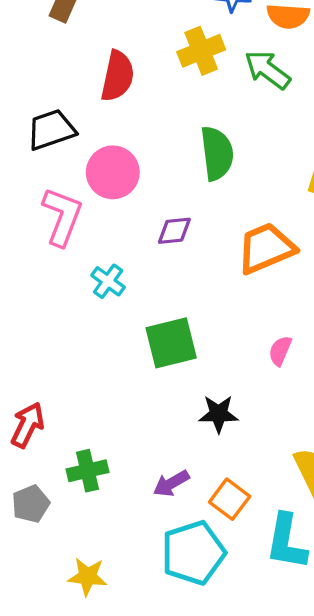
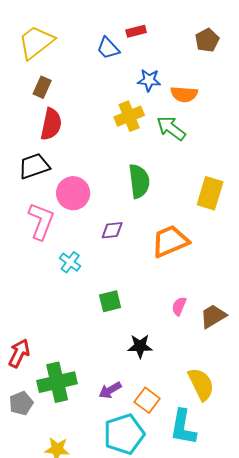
red semicircle: (117, 76) -> (51, 124), moved
green square: (171, 343) -> (110, 301), size x0.7
green cross: (88, 471) -> (57, 382), size x1.5

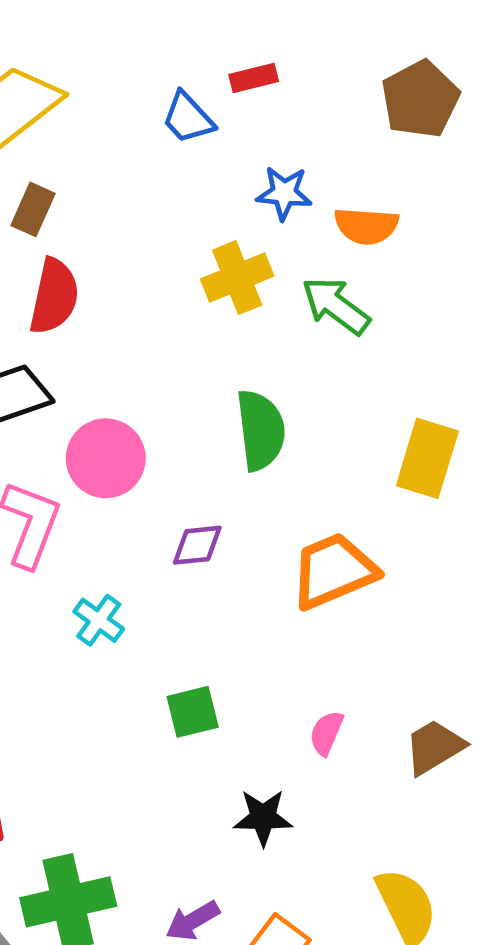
brown pentagon: (207, 40) -> (420, 99), size x1.4
pink semicircle: (179, 306) -> (326, 733), moved

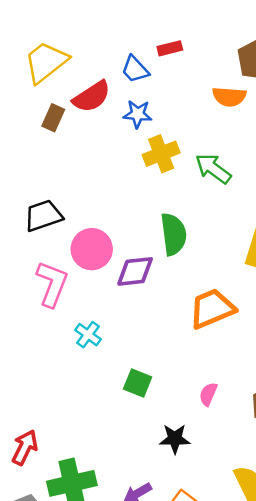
blue star: (284, 193) -> (138, 114), moved
orange semicircle: (366, 226) -> (229, 97), moved
red semicircle: (54, 296) -> (92, 97), moved, turned 45
purple diamond: (197, 545) -> (135, 271), moved, size x1.4
green square: (193, 712) -> (138, 383), turned 36

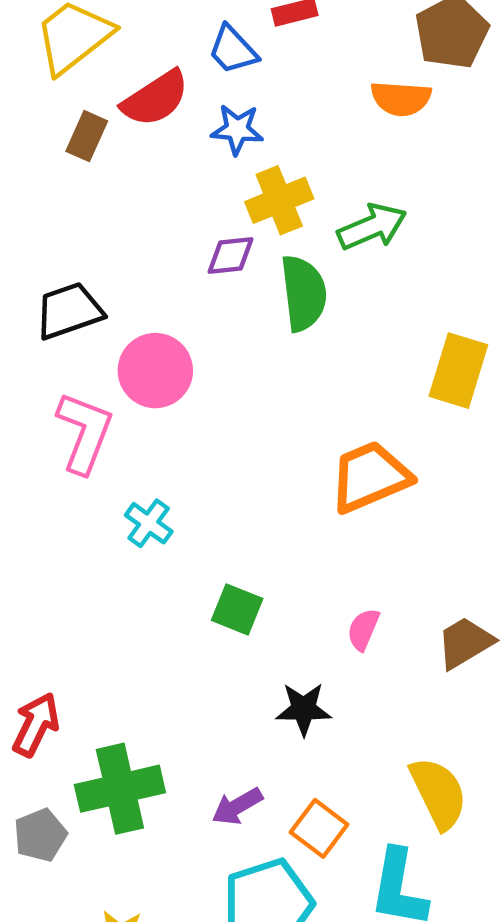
green arrow: (213, 169) -> (372, 227), turned 120
green semicircle: (174, 234) -> (304, 293), moved
purple diamond: (135, 271) -> (231, 256), moved, size x0.7

